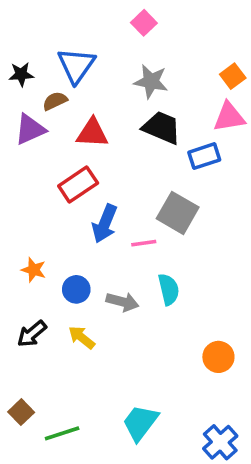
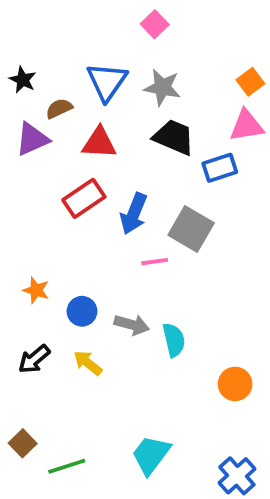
blue triangle: (76, 65) -> (107, 82), moved
black star: (21, 74) -> (23, 80), turned 30
blue arrow: (105, 224) -> (134, 214), moved
cyan semicircle: (169, 289) -> (174, 340), moved

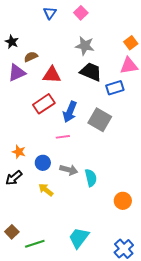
blue triangle: (107, 82) -> (50, 13), moved, size x0.6
pink line: (155, 262) -> (63, 137), moved
black arrow: (34, 359) -> (14, 178), moved

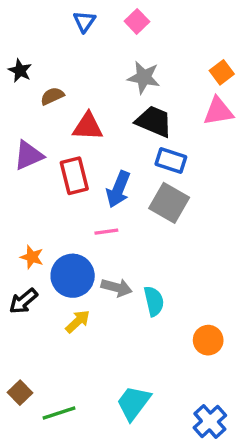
purple triangle: (17, 73) -> (28, 155), moved
blue rectangle: (115, 88) -> (171, 160), moved, turned 36
red rectangle: (44, 104) -> (74, 176), turned -70
blue circle: (43, 163) -> (73, 276), size x1.6
yellow arrow: (46, 190) -> (78, 321), turned 98

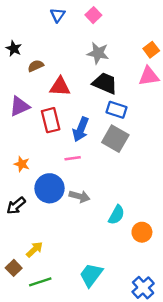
orange star: (32, 257) -> (22, 164), moved
cyan semicircle: (154, 301) -> (116, 215), moved, turned 42
yellow arrow: (78, 321) -> (34, 250), moved

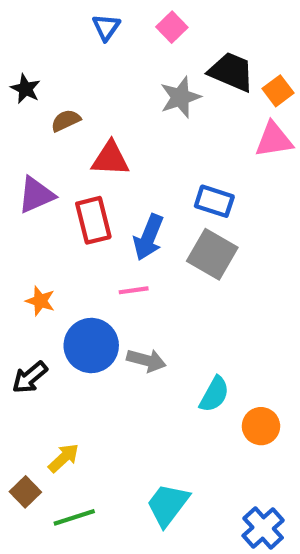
gray star: (98, 53) -> (180, 97), turned -30
black trapezoid: (105, 83) -> (231, 72), moved

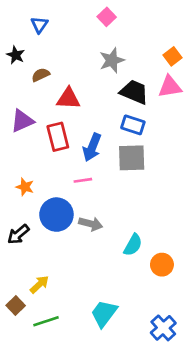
blue triangle: (106, 27) -> (39, 25), moved
black trapezoid: (231, 72) -> (134, 92), moved
gray square: (212, 254) -> (132, 158), turned -32

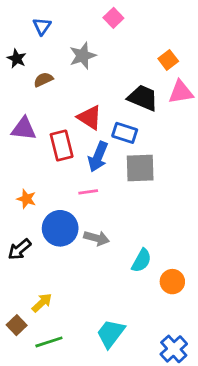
orange square: (172, 56) -> (168, 60), moved
gray star: (112, 60) -> (83, 56), moved
red triangle: (68, 99) -> (90, 117), moved, turned 30
purple triangle: (22, 121) -> (24, 129), turned 30
blue rectangle: (133, 125) -> (125, 133), moved

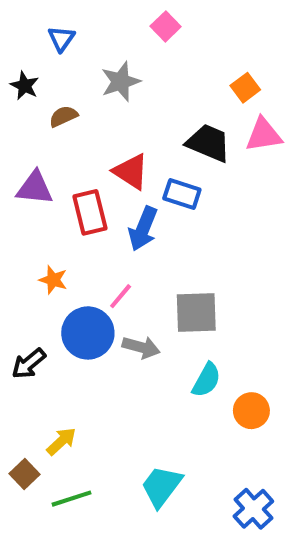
gray square: (140, 168) -> (196, 313), moved
pink line: (88, 192) -> (121, 296), moved, turned -42
orange star: (26, 199) -> (53, 280), moved

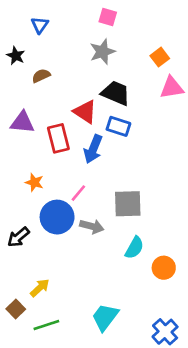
pink square: (166, 26) -> (108, 17), turned -30
gray star: (121, 82) -> (102, 52), moved
black trapezoid: (208, 143) -> (116, 93), moved

